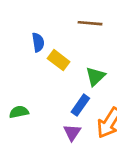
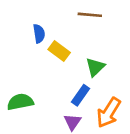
green semicircle: (19, 112) -> (20, 102), size x1.4

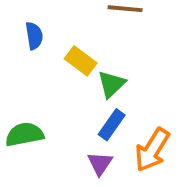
blue semicircle: (39, 34) -> (34, 36), moved
green triangle: (95, 67) -> (112, 84), moved

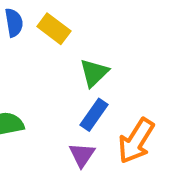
yellow rectangle: (81, 61) -> (54, 29), moved

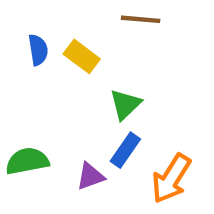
purple triangle: (82, 155) -> (90, 176), moved, turned 36

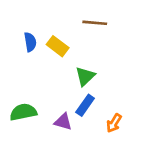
purple triangle: (90, 176) -> (63, 122), turned 36
orange arrow: (171, 179) -> (114, 123), size x0.6

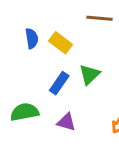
blue rectangle: (85, 105) -> (59, 83), moved

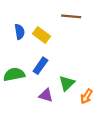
green triangle: (89, 74) -> (67, 83), moved
green semicircle: (25, 112) -> (14, 74), moved

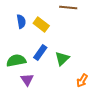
green triangle: (67, 83) -> (62, 59), moved
purple triangle: (46, 95) -> (27, 80), moved, turned 40

